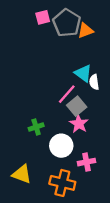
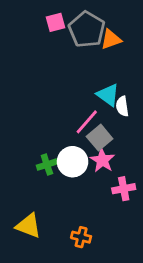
white circle: (61, 146) -> (73, 162), moved
pink cross: (86, 162) -> (124, 189), moved
orange cross: (62, 183) -> (81, 237), size x0.6

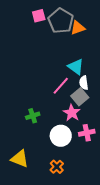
white semicircle: (122, 106) -> (84, 83), moved
gray square: (100, 138) -> (80, 97), moved
white circle: (73, 162) -> (61, 136), moved
orange cross: (81, 237) -> (57, 167), turned 32

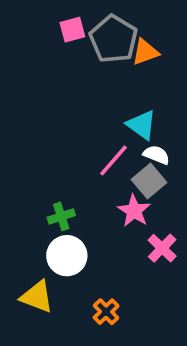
white semicircle: (84, 83) -> (156, 155), turned 120
pink cross: (87, 133) -> (162, 248), turned -35
white circle: (61, 136) -> (67, 256), moved

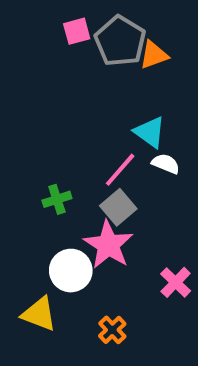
gray square: (149, 181) -> (118, 207), moved
pink star: (134, 211) -> (108, 245), moved, size x1.4
green cross: (61, 216) -> (57, 199), moved
pink cross: (162, 248) -> (176, 282), moved

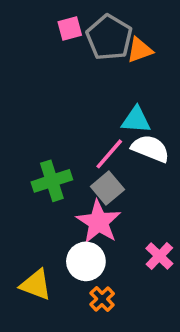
cyan triangle: (150, 132) -> (136, 120), turned -32
white semicircle: (166, 164) -> (150, 149), size x1.5
green cross: (57, 199) -> (52, 181), size x1.5
white circle: (71, 271) -> (86, 261), moved

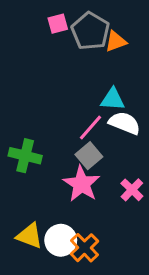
green cross: (52, 181) -> (25, 156), moved, turned 32
pink cross: (159, 256) -> (132, 190), moved
white circle: (86, 261) -> (61, 240), moved
orange cross: (102, 299) -> (84, 248), size x1.4

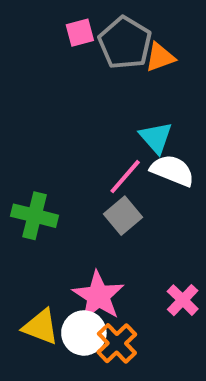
cyan triangle: (113, 99) -> (156, 138), turned 45
pink star: (82, 184) -> (98, 296), moved
pink cross: (132, 190) -> (183, 300), moved

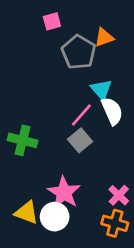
gray pentagon: (125, 43) -> (79, 52), moved
white semicircle: (172, 170) -> (112, 111), turned 44
orange cross: (117, 343) -> (115, 223), moved, turned -30

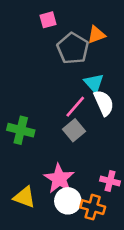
pink cross: (119, 195) -> (110, 181), turned -30
white circle: (55, 217) -> (68, 201), moved
orange cross: (115, 223) -> (93, 207), moved

